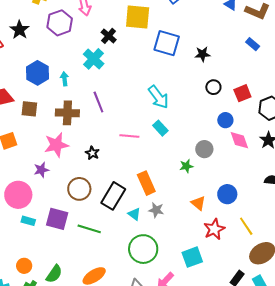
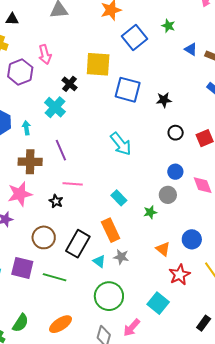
blue circle: (225, 120) -> (175, 172), moved
cyan rectangle: (160, 128) -> (119, 198), moved
pink line: (129, 136) -> (73, 184), moved
cyan square: (192, 257) -> (158, 303), turned -30

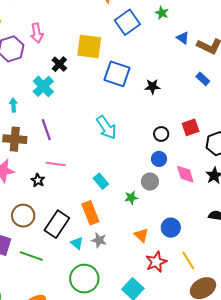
black circle: (176, 133) -> (161, 134), moved

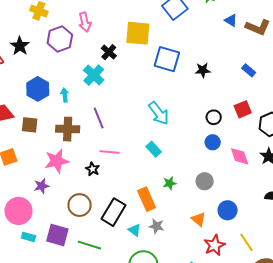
blue rectangle: (203, 79) -> (249, 70), moved
cyan rectangle: (101, 181) -> (154, 149), moved
gray circle: (150, 182) -> (205, 181), moved
green star: (131, 198) -> (170, 183), moved

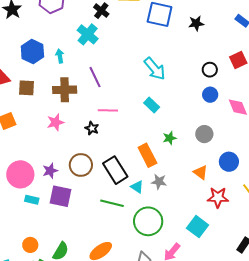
pink star: (57, 161) -> (55, 122), size x0.7
purple star: (42, 186) -> (50, 171), moved
black rectangle: (113, 212) -> (115, 170), turned -60
green line: (89, 245) -> (112, 203), moved
red star: (214, 245) -> (218, 197), turned 30

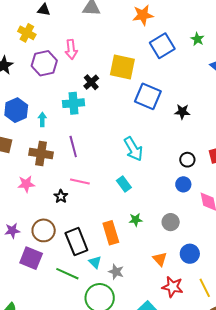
cyan cross: (88, 34) -> (74, 103), turned 35
gray star: (159, 182) -> (116, 272), moved
purple square: (61, 196) -> (31, 258), moved

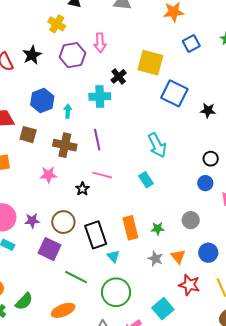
blue square: (162, 46) -> (191, 44), size x0.7
green star: (136, 220) -> (158, 229), moved
gray star: (116, 272) -> (155, 259), moved
green line: (67, 274) -> (76, 277), moved

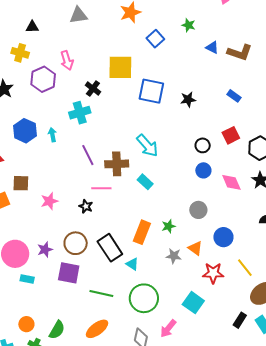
brown square: (28, 135) -> (21, 183), moved
brown cross: (65, 145) -> (117, 164), moved
orange rectangle: (130, 228) -> (142, 232), turned 50

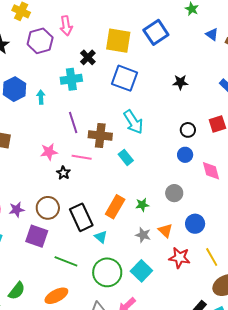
blue square: (155, 39) -> (156, 32), moved, size x1.4
blue square: (151, 91) -> (125, 78), moved
pink star: (49, 201) -> (49, 152), moved
cyan square: (193, 303) -> (141, 271), moved

